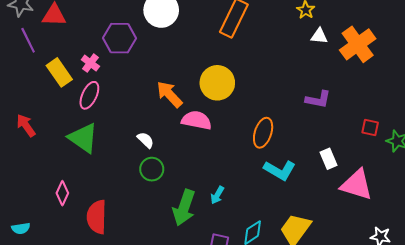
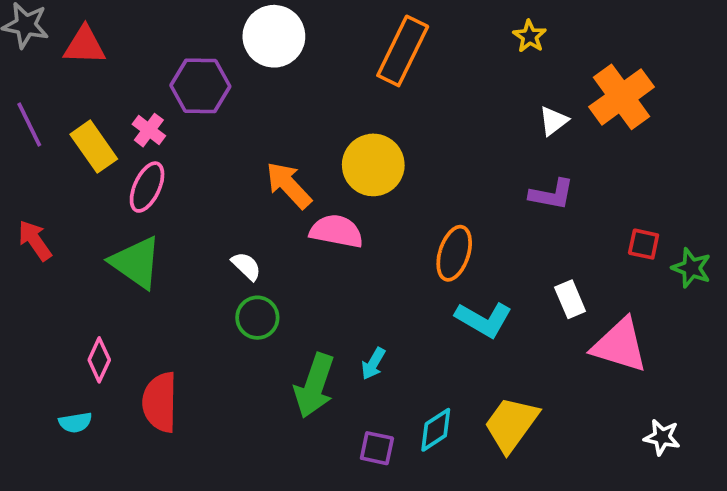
white triangle: (319, 36) -> (553, 121), moved, turned -42
purple line: (28, 40) -> (29, 124), moved
cyan semicircle: (21, 228) -> (75, 422), moved

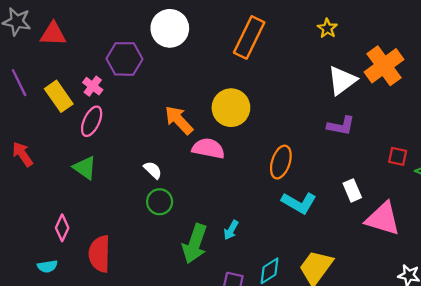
white triangle: (553, 121) -> (342, 80), size x1.6
green triangle: (136, 262) -> (85, 168), size x0.7

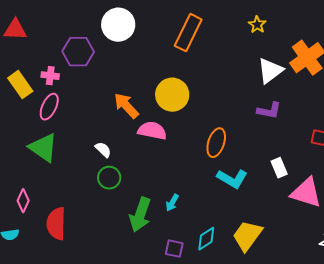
pink cross: (93, 86) -> (50, 76), turned -30
green triangle: (85, 168) -> (43, 148), size x1.4

